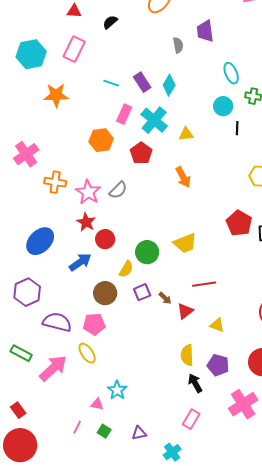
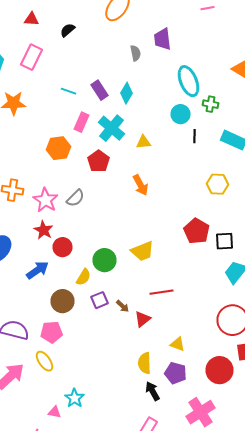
cyan ellipse: (231, 73) -> (188, 81), size x1.4
yellow triangle: (217, 325) -> (178, 344), moved

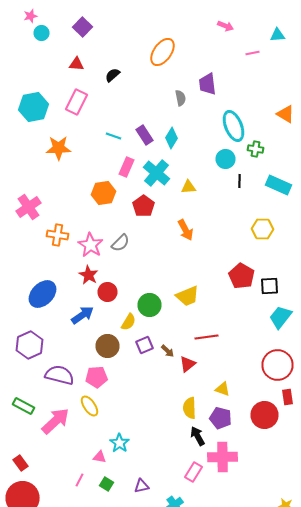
pink cross: (200, 412) -> (222, 457), moved, turned 32

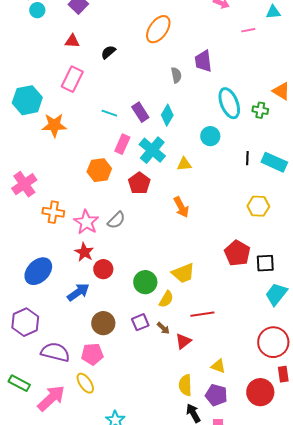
cyan hexagon: (34, 107) -> (27, 100), moved
green cross: (256, 149) -> (260, 110), moved
cyan circle: (226, 159) -> (210, 136), moved
black line: (240, 181) -> (247, 158), moved
yellow semicircle: (128, 322) -> (166, 299), moved

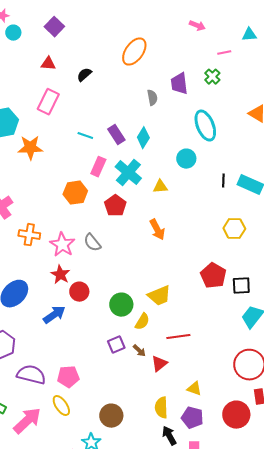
green cross: (260, 110) -> (212, 77), moved, turned 35
gray semicircle: (116, 220) -> (92, 243), turned 96
brown circle: (103, 323) -> (111, 416), moved

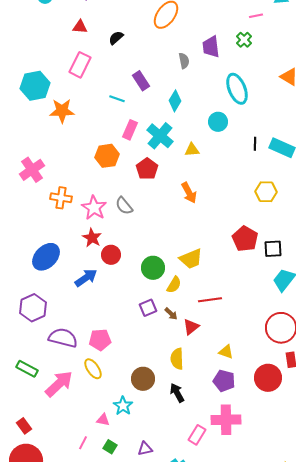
purple rectangle: (116, 135) -> (141, 81), moved
yellow semicircle: (161, 408) -> (177, 359), moved
black arrow: (169, 436) -> (177, 393), moved

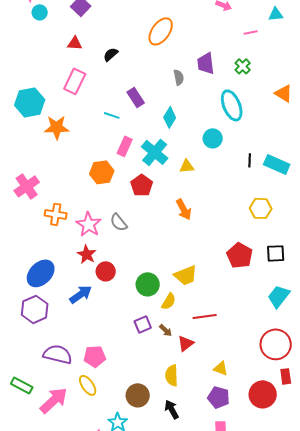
green cross: (244, 40) -> (243, 66), moved
black square: (273, 249) -> (276, 253), moved
purple hexagon: (33, 308) -> (35, 309), moved

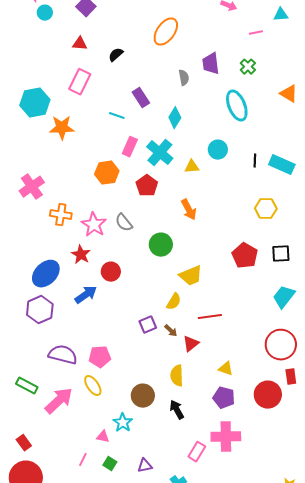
cyan circle: (213, 138) -> (218, 150), moved
red star: (87, 254) -> (81, 255), moved
green circle: (148, 284) -> (161, 245), moved

